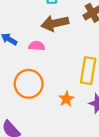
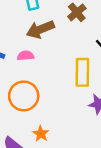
orange star: (66, 99) -> (41, 134), moved

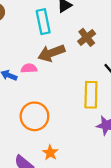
pink semicircle: (26, 56) -> (29, 68), moved

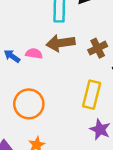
brown cross: (87, 37) -> (98, 48), moved

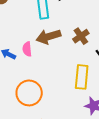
pink semicircle: (34, 54) -> (27, 49), turned -96

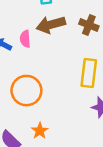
brown cross: (81, 36) -> (89, 25), turned -35

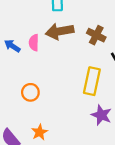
orange circle: (26, 91) -> (30, 92), size x0.6

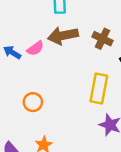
pink semicircle: (34, 43) -> (35, 48), turned -126

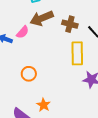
brown cross: (102, 39) -> (70, 24), moved

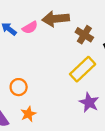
yellow rectangle: (77, 53) -> (83, 69), turned 30
orange circle: (29, 74) -> (19, 87), moved

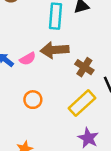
orange circle: (19, 87) -> (33, 100), moved

